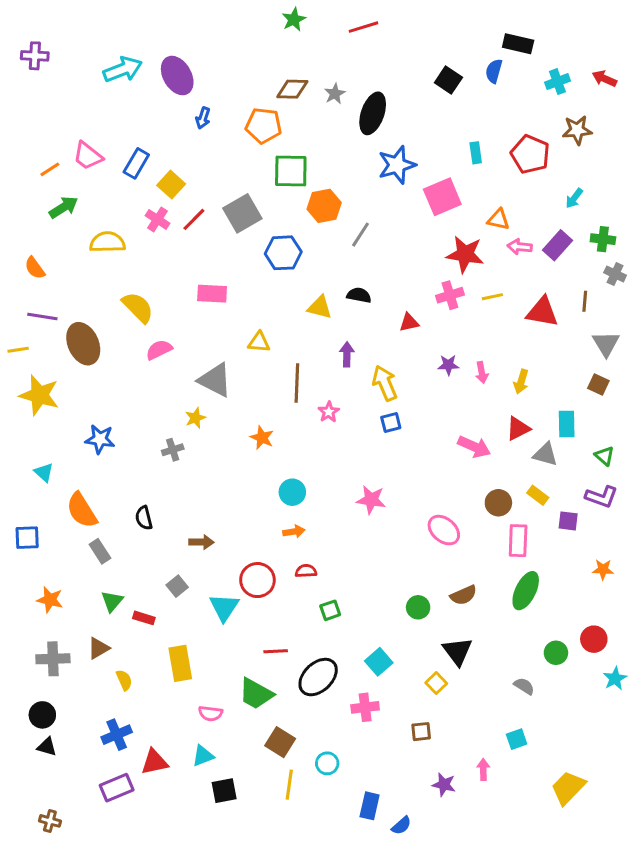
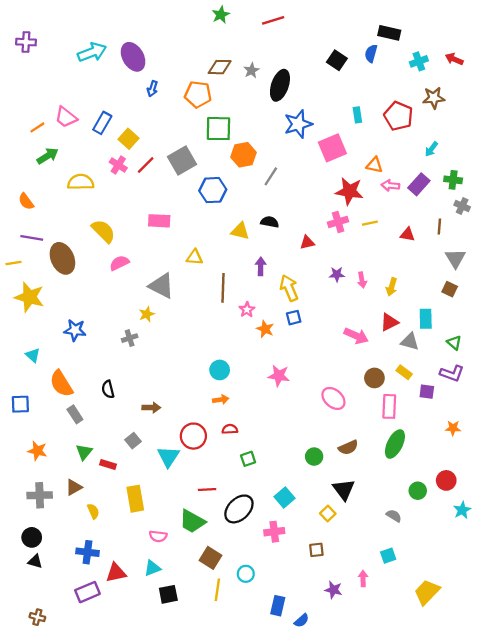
red triangle: (542, 312) -> (407, 234), size x0.6
orange star: (262, 438) -> (265, 329), moved
blue cross: (117, 735) -> (87, 552), turned 30

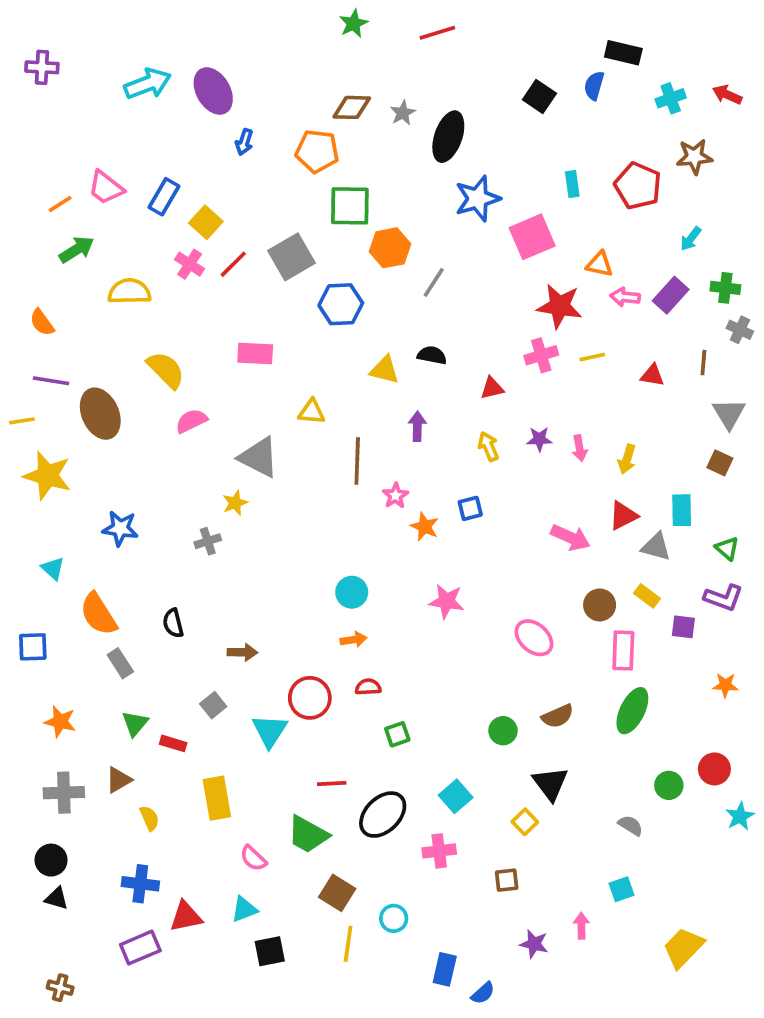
yellow arrow: (289, 288) -> (488, 446), moved, size x0.7
pink semicircle: (158, 536) -> (253, 858), turned 36

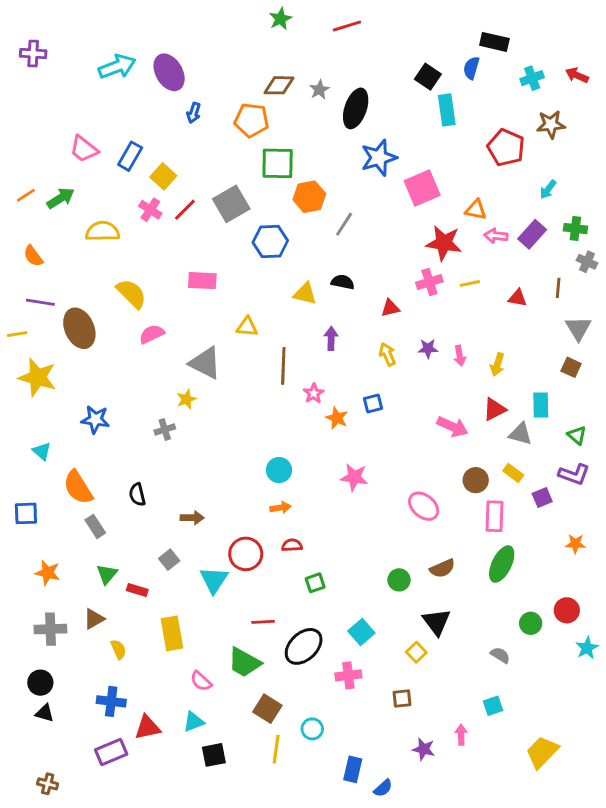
cyan rectangle: (572, 184) -> (447, 110), moved, size x1.5
orange line: (60, 204) -> (26, 195), moved
purple square: (683, 627) -> (542, 497), turned -30

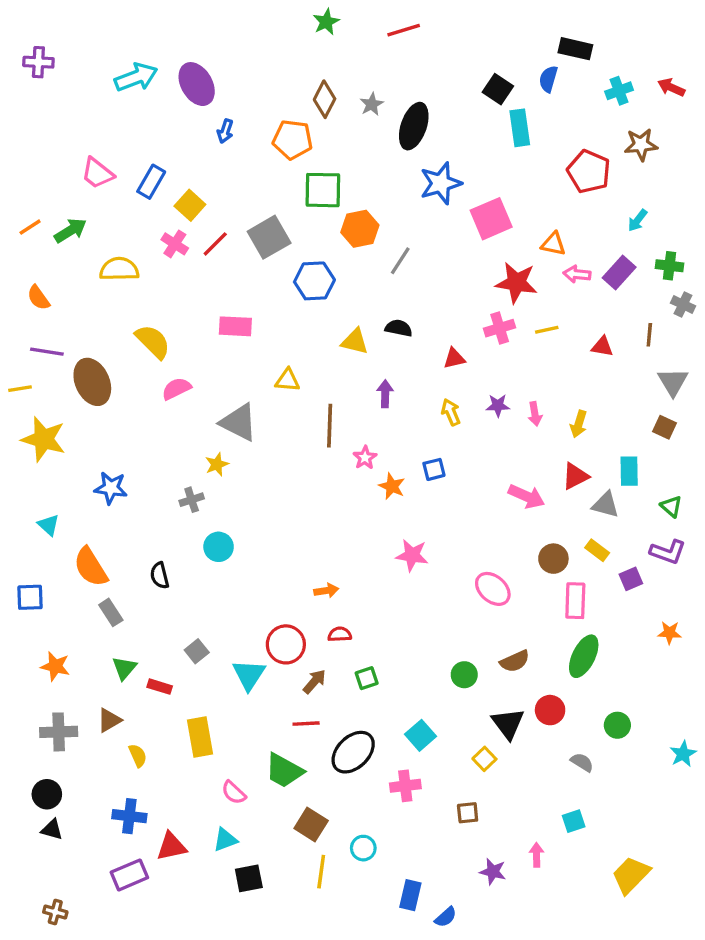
brown diamond: (279, 85) -> (325, 99), turned -64
cyan circle: (279, 470) -> (219, 547), moved
brown arrow: (192, 518) -> (314, 681), moved, turned -50
red circle: (567, 610) -> (550, 710), moved

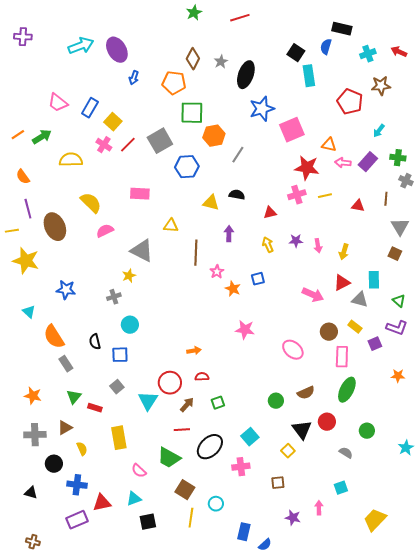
purple line: (47, 352) -> (28, 209), turned 66
blue square: (30, 597) -> (120, 355), moved
black circle: (47, 794) -> (54, 464), moved

